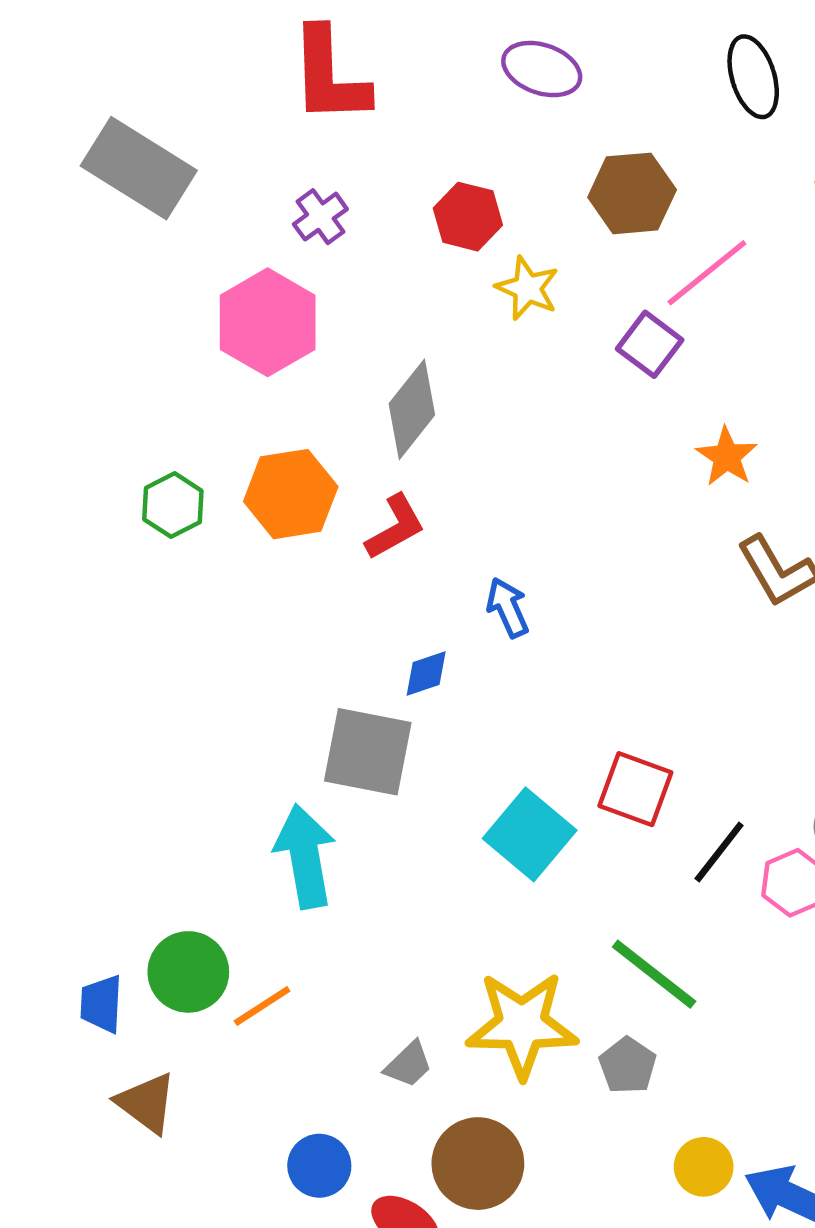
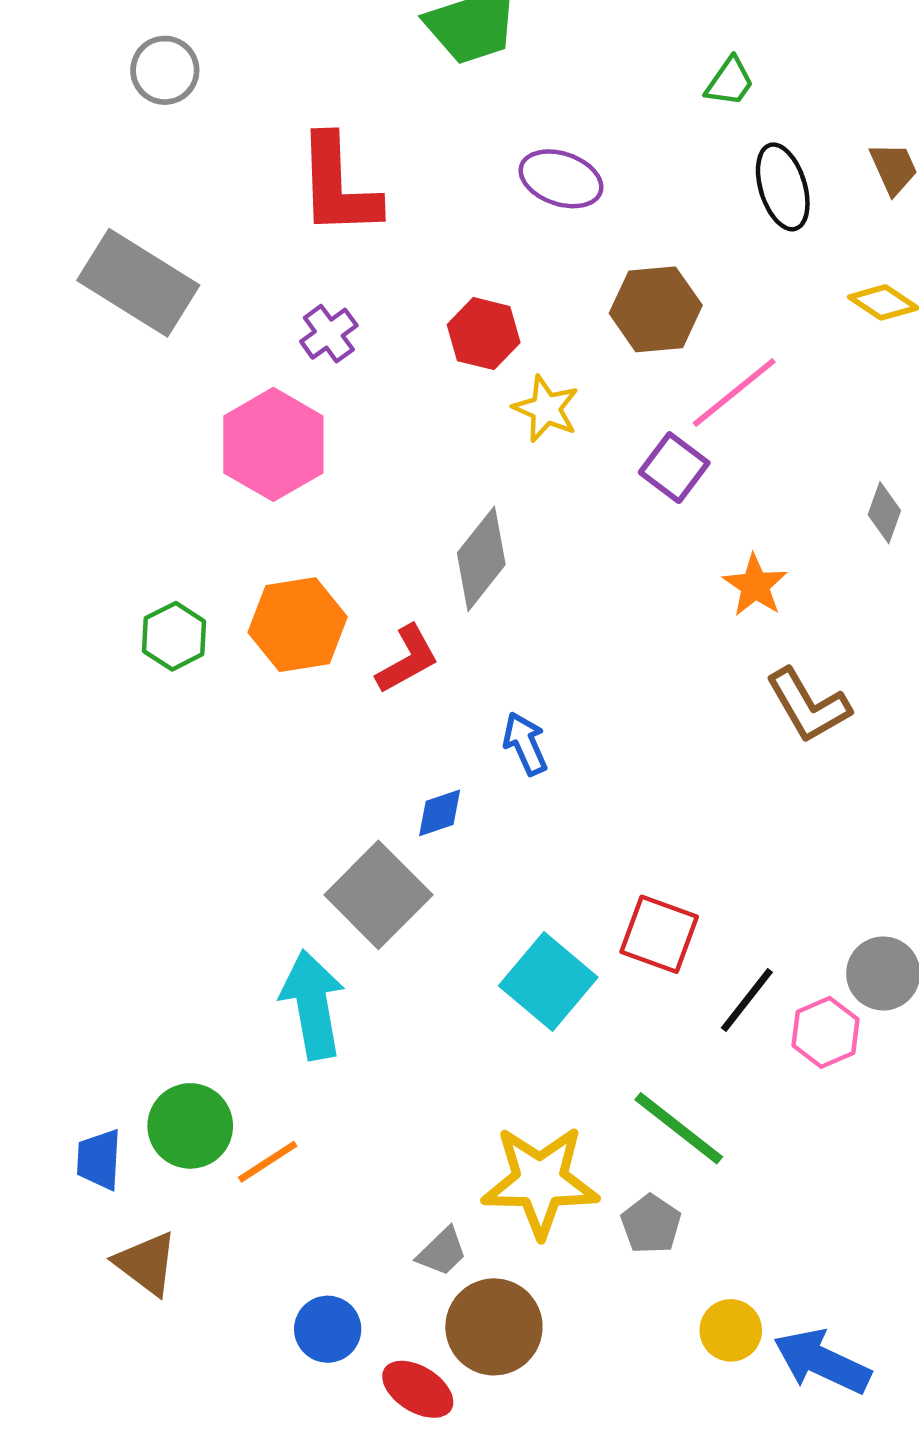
gray diamond: (412, 409) -> (481, 559), moved
gray square: (368, 752) -> (378, 895), turned 34
gray trapezoid: (409, 1064) -> (442, 1252), moved

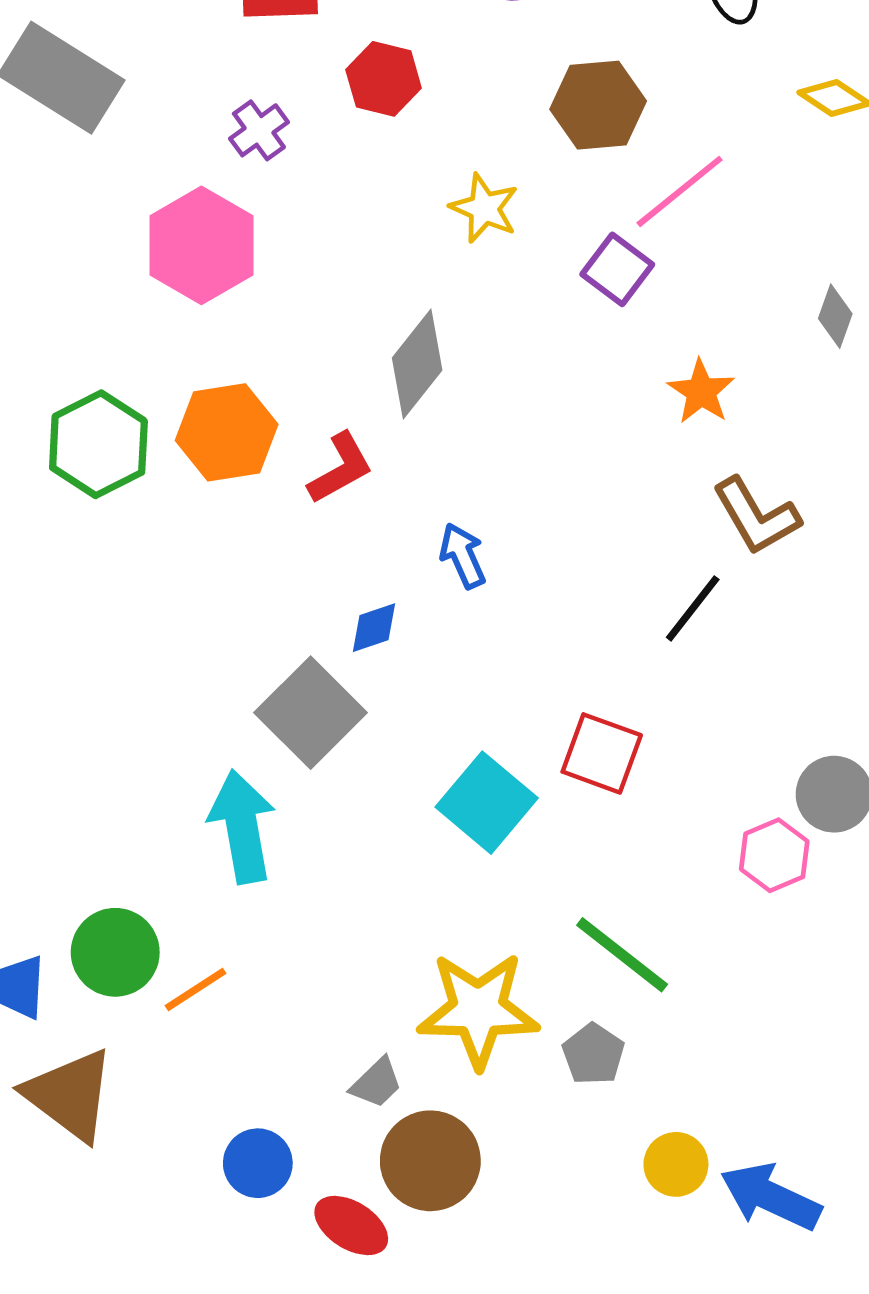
red hexagon: (484, 334) -> (384, 79), moved
green hexagon: (174, 636) -> (98, 444), size x1.5
black line: (747, 1000) -> (693, 608), moved
brown triangle: (146, 1263) -> (70, 1095), size x1.4

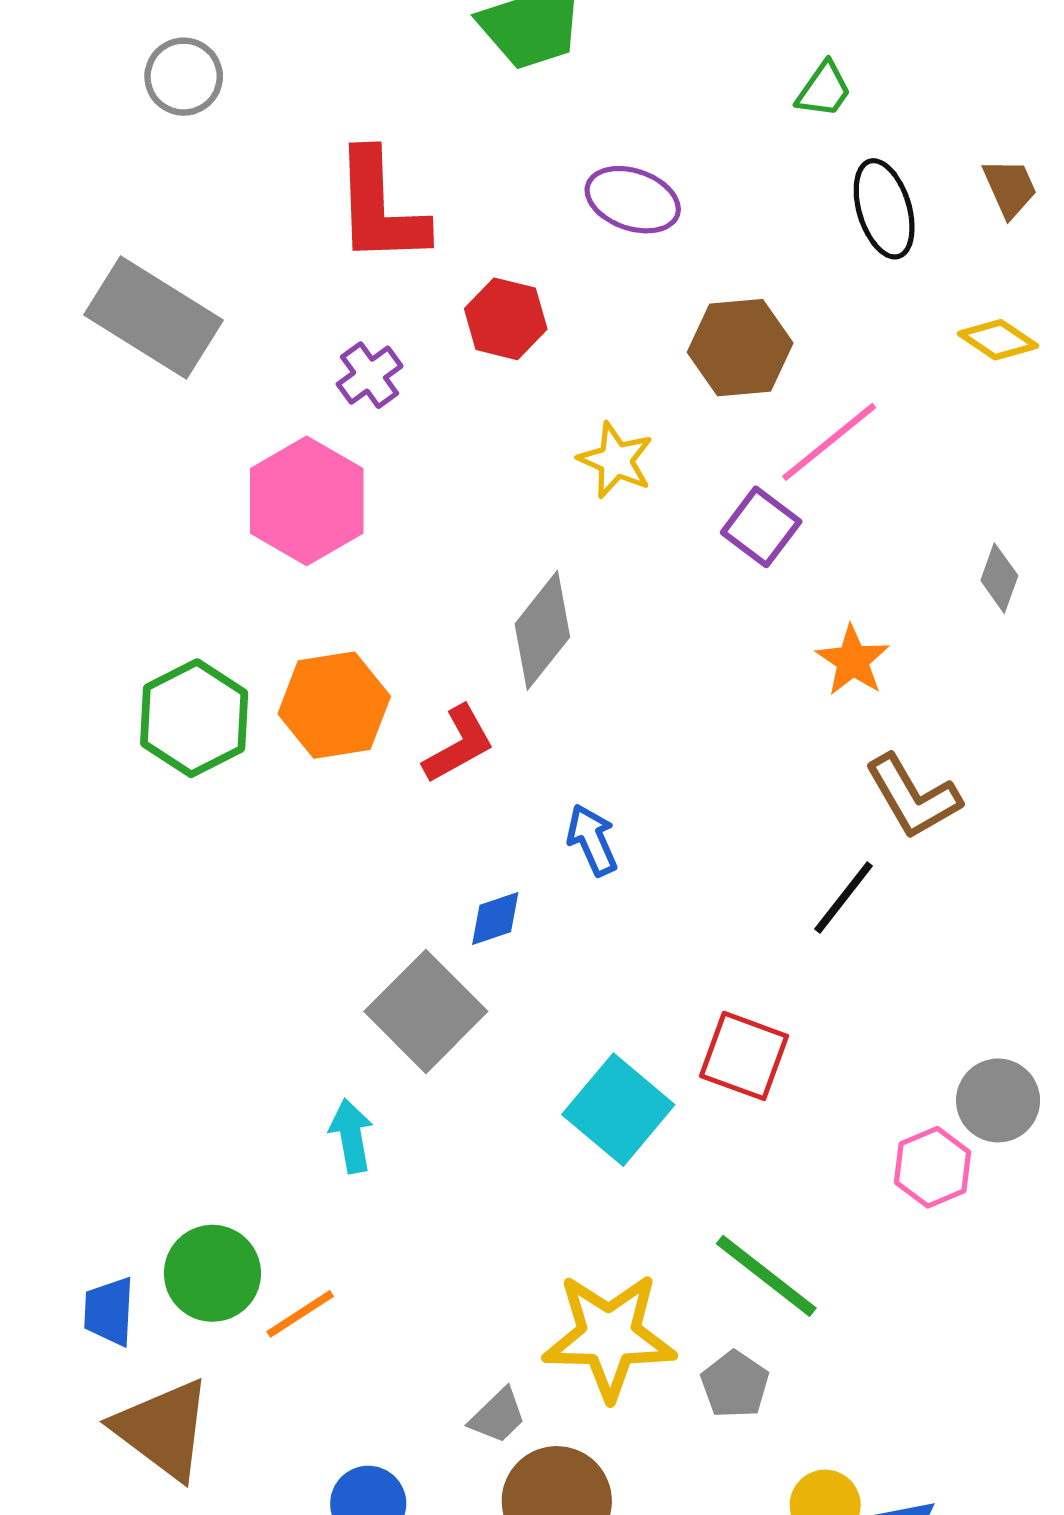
cyan arrow: (242, 827) -> (351, 1136), size x0.6

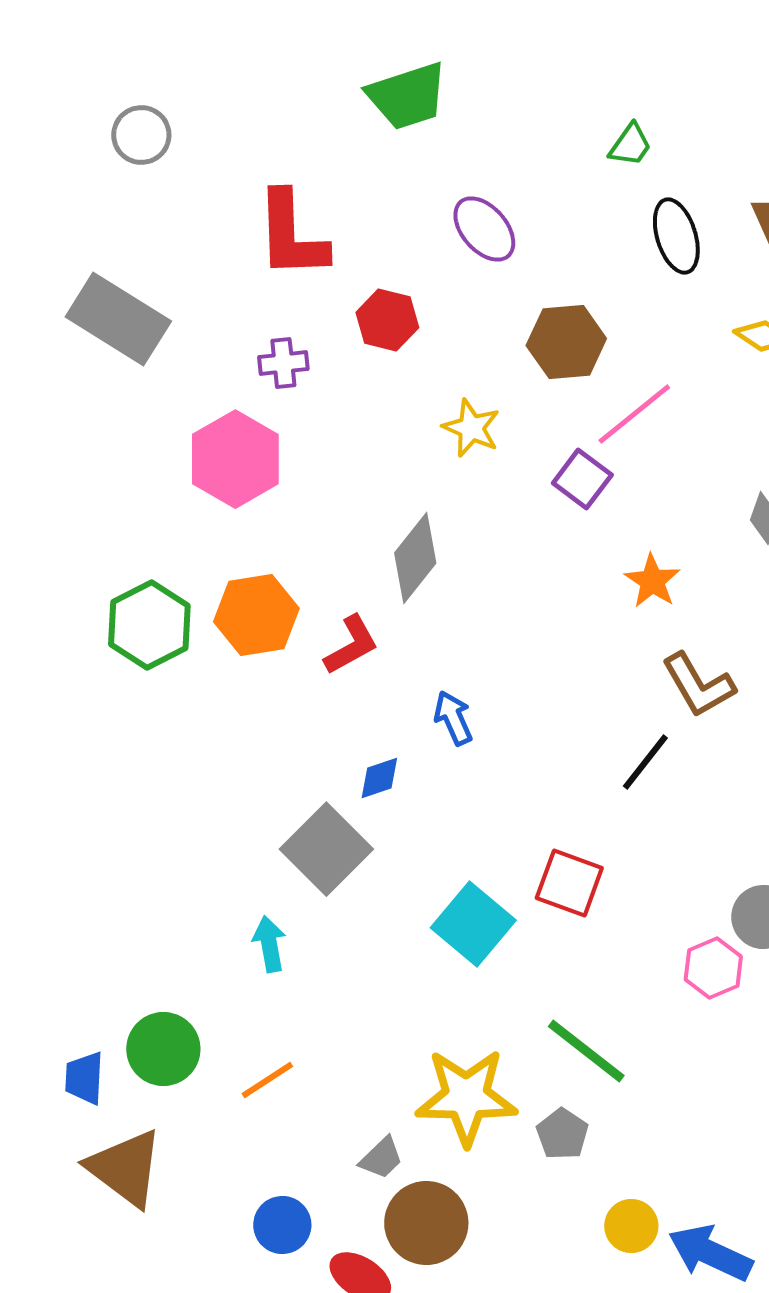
purple ellipse: (633, 200) -> (484, 229), turned 30
purple cross: (370, 375) -> (283, 363), turned 30
orange line: (300, 1314) -> (267, 1080), moved

